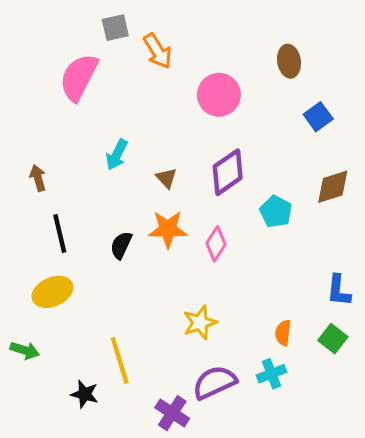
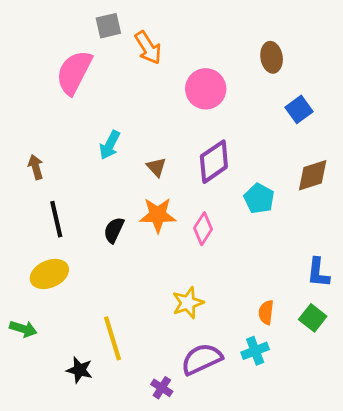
purple cross: (172, 413) -> (162, 388), size x0.7

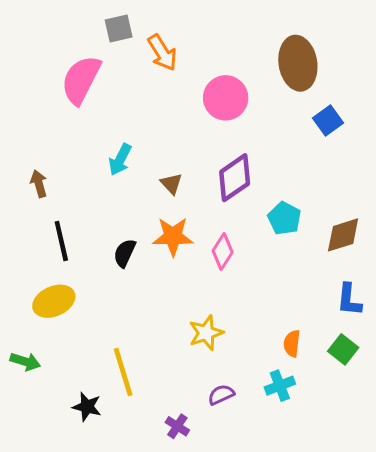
brown ellipse: (272, 57) -> (298, 63), size x1.6
brown diamond: (313, 175) -> (343, 235), moved
purple semicircle: (202, 359) -> (221, 395), size x0.6

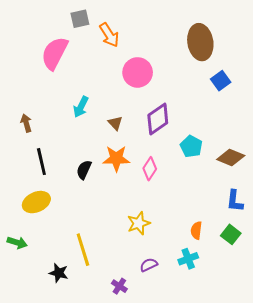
pink circle: (226, 98) -> (138, 72), moved
brown diamond: (343, 235) -> (231, 158), turned 40

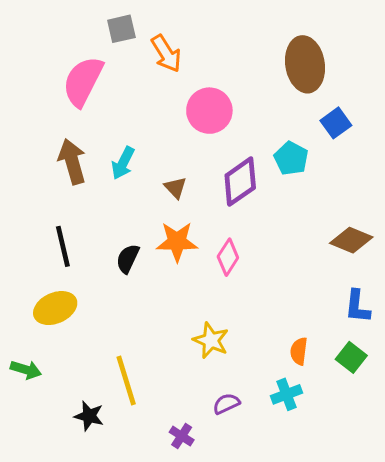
brown arrow: (26, 123) -> (72, 161), moved, size x1.6
cyan pentagon: (191, 146) -> (291, 158), moved
yellow star: (139, 223) -> (211, 340), turned -30

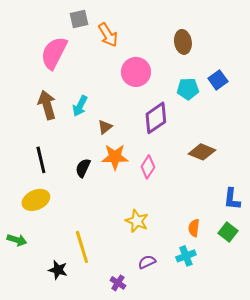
brown ellipse: (305, 64) -> (183, 42), moved, size x0.7
cyan pentagon: (291, 158) -> (188, 89), moved, turned -30
brown triangle: (175, 188) -> (105, 127), moved, turned 35
brown diamond: (351, 240) -> (202, 152), moved

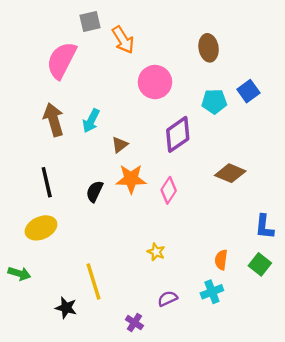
yellow star: (137, 221) -> (156, 252), size x0.7

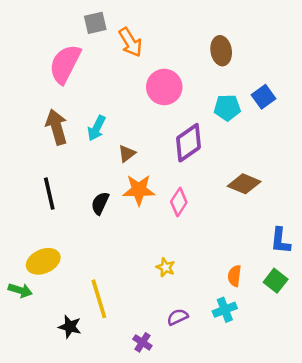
yellow ellipse: (41, 228) -> (43, 261), moved

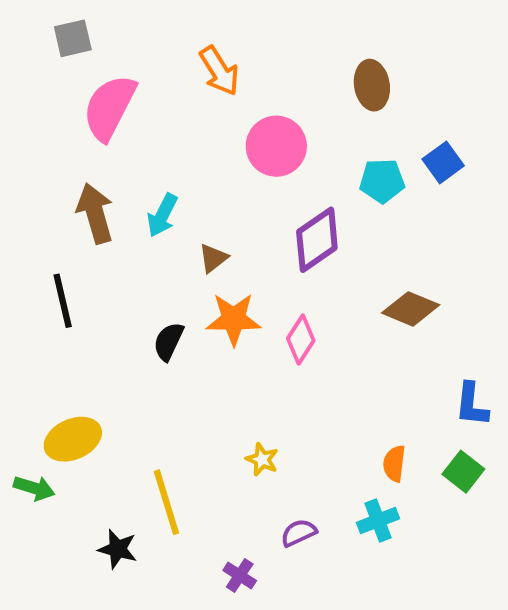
gray square: (95, 23) -> (73, 38), moved
black line: (49, 194) -> (63, 301), moved
yellow star: (165, 267) -> (262, 459), moved

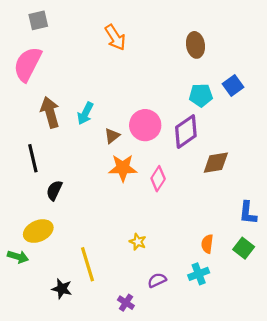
pink semicircle: (109, 108) -> (28, 64), moved
pink circle: (276, 146) -> (145, 125), moved
purple diamond: (317, 240) -> (186, 132), moved
brown diamond: (411, 309) -> (216, 163), turned -32
black semicircle: (168, 341) -> (54, 190), moved

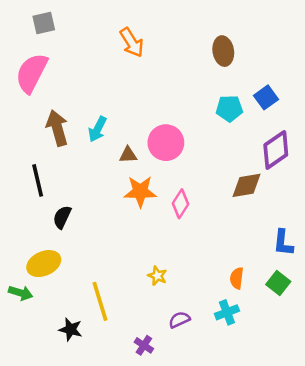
purple diamond: (186, 132) -> (276, 150), moved
brown triangle: (112, 136) -> (128, 155), turned 35

